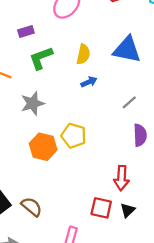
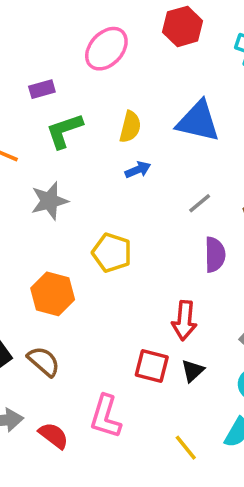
orange hexagon: (43, 147) -> (53, 294), moved

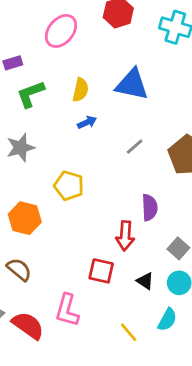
purple semicircle: (215, 255) -> (150, 208), moved
black triangle: (193, 371) -> (145, 281), moved, turned -42
red semicircle: (54, 435) -> (28, 325), size x1.4

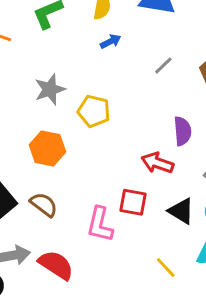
gray star: (21, 148) -> (50, 89), moved
red arrow: (125, 236) -> (157, 163), turned 108
black triangle: (145, 281) -> (181, 211), size x1.4
pink L-shape: (67, 310) -> (100, 224), moved

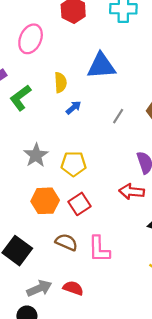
red square: (133, 202) -> (80, 204), moved, turned -30
brown semicircle: (44, 205) -> (66, 242), moved
red semicircle: (56, 265) -> (73, 288), size x0.7

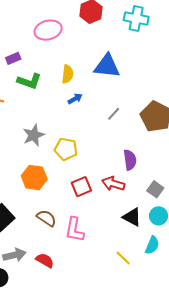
pink ellipse: (31, 39) -> (48, 30), turned 40
green L-shape: (20, 98) -> (29, 81), turned -135
red square: (80, 204) -> (81, 187), moved

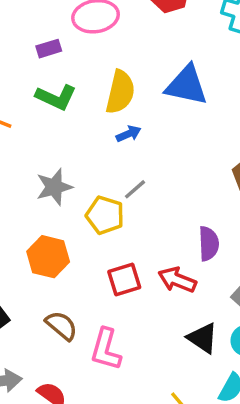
purple rectangle: (13, 58) -> (49, 49), moved
yellow semicircle: (68, 74) -> (120, 92), size x1.4
gray line: (114, 114) -> (135, 189), moved

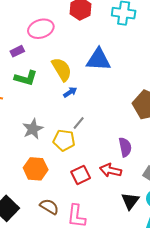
yellow semicircle: (120, 92) -> (62, 69), turned -35
black triangle: (203, 338) -> (130, 201), turned 42

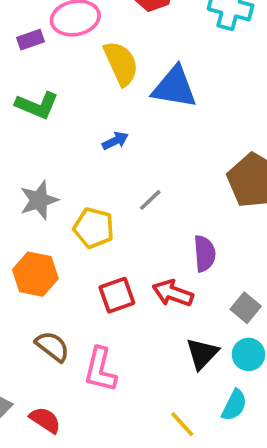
purple rectangle: (17, 51) -> (30, 40), moved
yellow semicircle: (62, 69) -> (121, 63), moved
gray line: (79, 123) -> (150, 200), moved

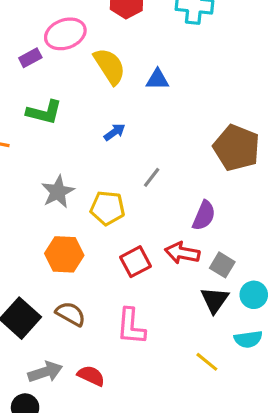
blue triangle: (174, 87) -> (157, 79), size x0.6
purple semicircle: (205, 254) -> (204, 216), turned 36
gray square: (246, 308) -> (222, 265), moved
brown semicircle: (52, 346) -> (71, 314), moved
cyan semicircle: (234, 405) -> (248, 339), turned 64

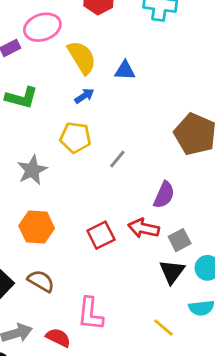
blue arrow: (115, 132) -> (84, 96), moved
yellow pentagon: (107, 208) -> (75, 137), moved
gray square: (222, 265) -> (180, 240), turned 30
pink L-shape: (131, 326) -> (90, 314), moved

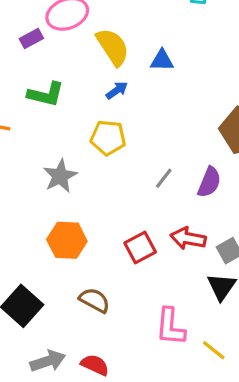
gray line: (117, 159) -> (164, 178), moved
purple semicircle: (164, 195) -> (209, 182), moved
brown semicircle: (41, 281) -> (95, 300), moved
pink L-shape: (90, 314) -> (170, 327), moved

